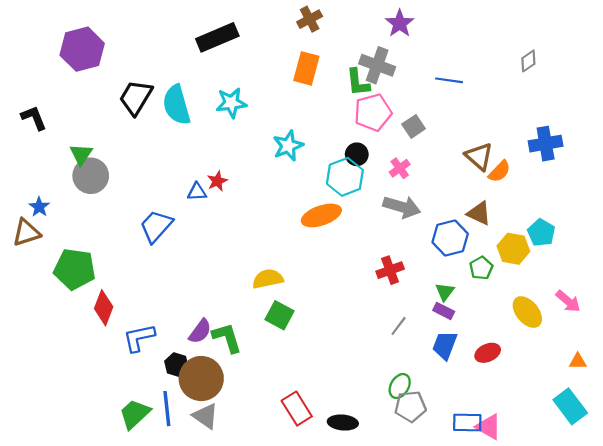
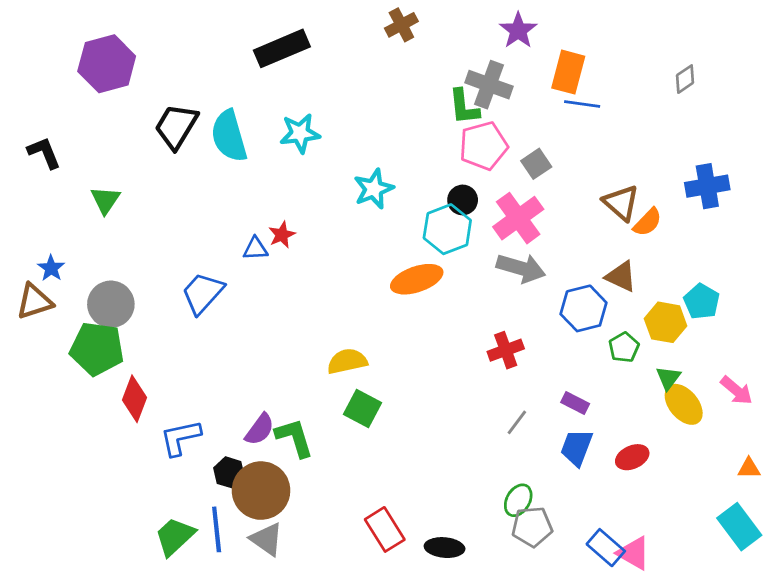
orange rectangle: (306, 68) -> (568, 72), moved
pink cross: (400, 168) -> (518, 218), size x1.8
gray circle: (91, 176) -> (111, 304), moved
green triangle: (445, 292) -> (668, 378), moved
blue rectangle: (467, 423) -> (606, 548), turned 40

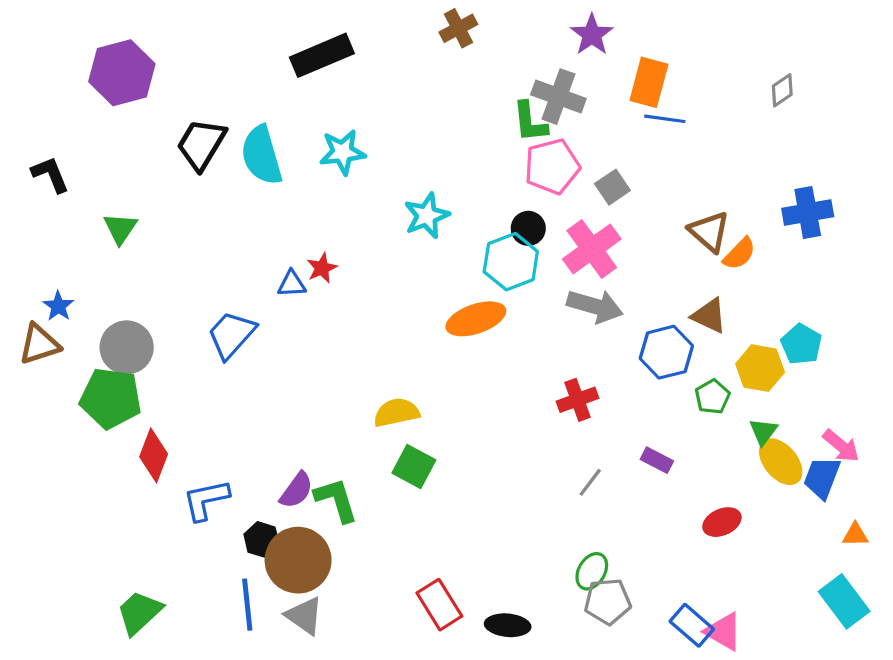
blue trapezoid: (577, 447) -> (822, 478), moved
green trapezoid: (175, 536) -> (139, 613), moved

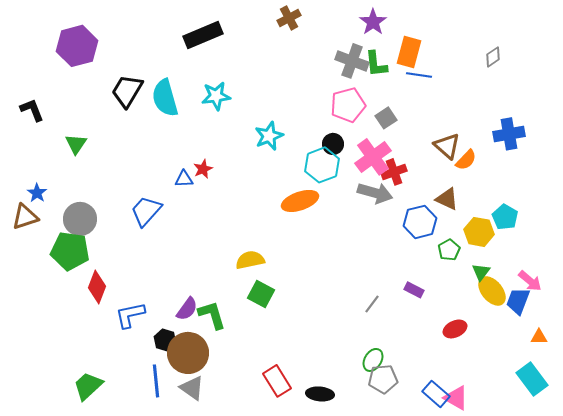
green L-shape: (530, 122) -> (376, 64), moved
red cross: (577, 400) -> (394, 172), moved

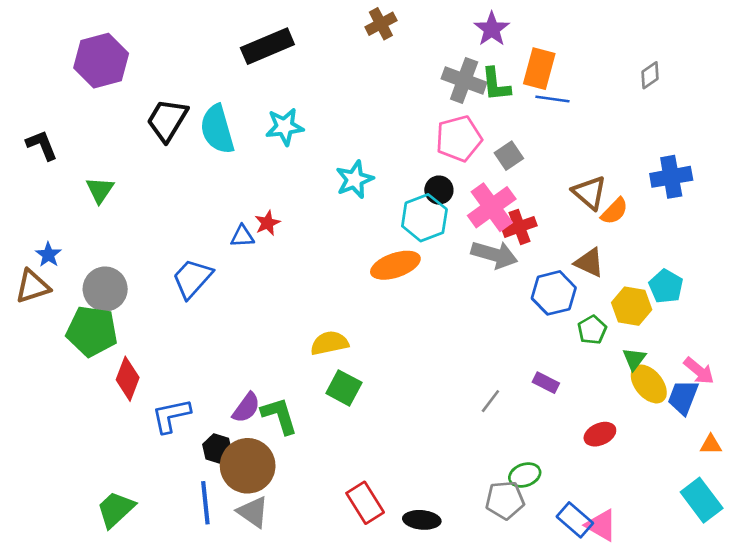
green ellipse: (373, 360) -> (525, 475), moved, turned 40

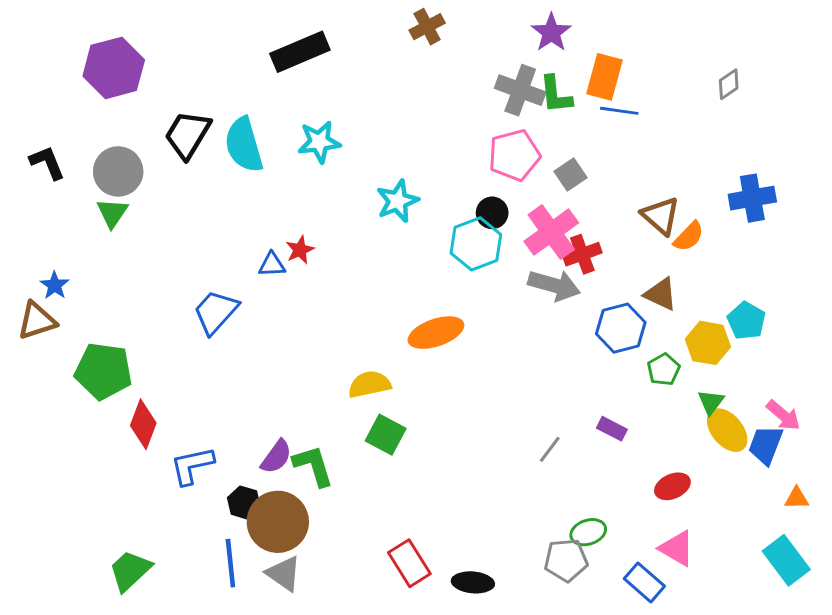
orange ellipse: (395, 265) -> (436, 333), moved
gray circle: (105, 289) -> (118, 171), moved
pink triangle: (601, 525) -> (677, 548), moved

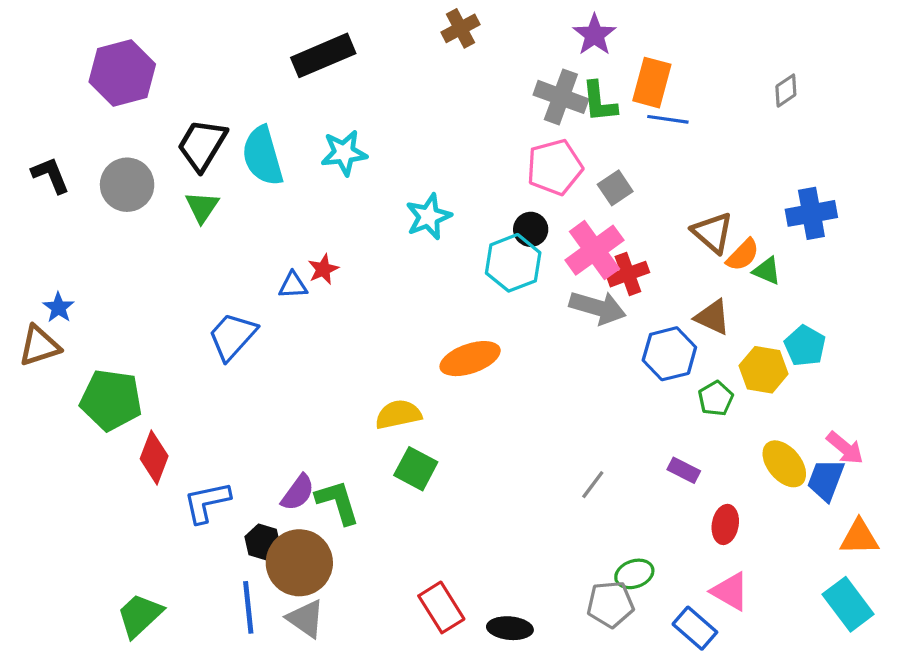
green triangle: (112, 213) -> (202, 207), moved
green triangle: (711, 402) -> (767, 271), moved, turned -44
purple rectangle: (612, 429) -> (684, 470), moved
red ellipse: (672, 486) -> (725, 524), turned -56
orange triangle: (797, 498) -> (859, 537), size x1.5

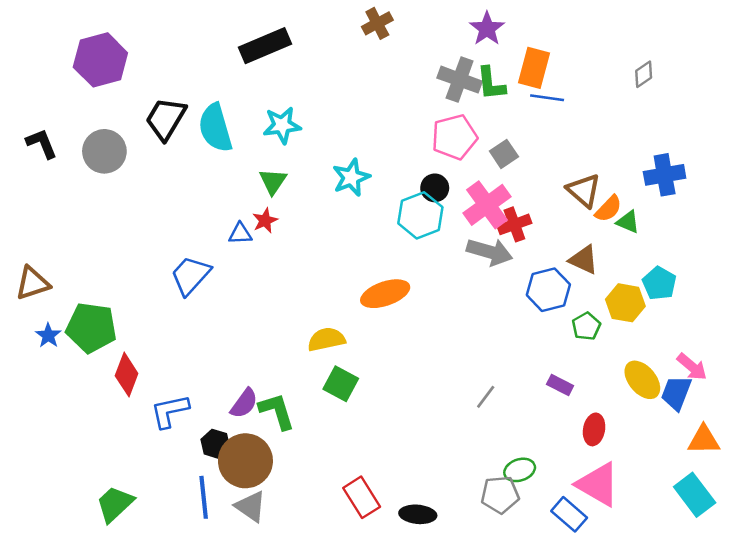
green triangle: (202, 207) -> (273, 181), moved
blue star: (58, 308) -> (48, 335), moved
pink triangle: (730, 591) -> (598, 484), size x1.4

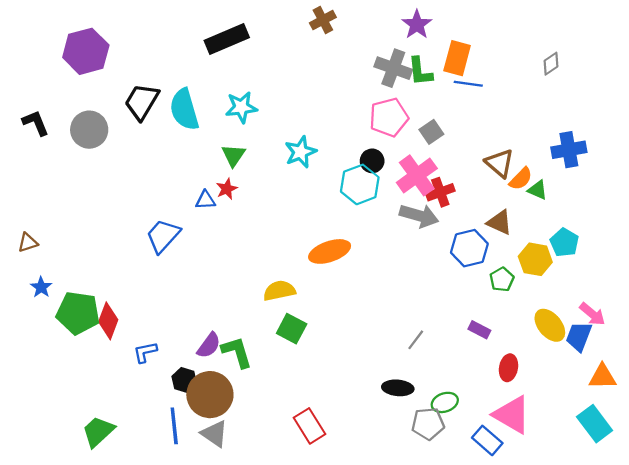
brown triangle: (33, 283) -> (28, 243), size x0.7
green pentagon: (91, 328) -> (78, 313), moved
blue L-shape: (170, 411) -> (145, 352), size x0.7
black ellipse: (418, 514) -> (398, 388), moved

